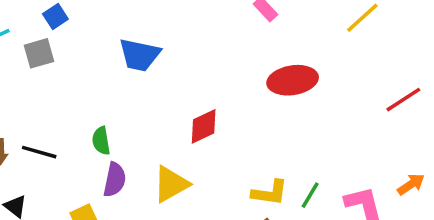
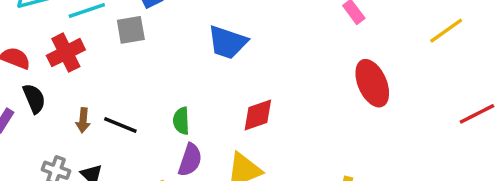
red ellipse: (293, 80) -> (372, 83), turned 69
red diamond: (204, 126) -> (258, 115), moved

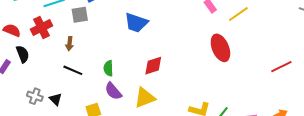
yellow line: (446, 31) -> (238, 14), moved
brown arrow: (83, 120) -> (70, 44), moved
purple semicircle: (190, 160) -> (113, 91), turned 120

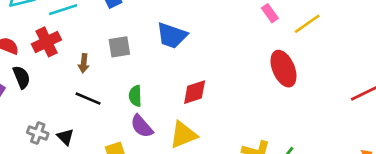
gray square: (80, 15) -> (119, 47), moved

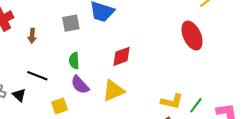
gray square: (119, 47) -> (71, 23), moved
black line: (88, 99) -> (37, 76), moved

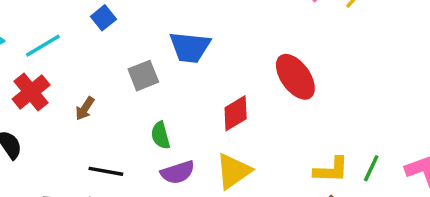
brown arrow: (32, 36) -> (85, 108), turned 40
red ellipse: (192, 36) -> (295, 77), moved
purple semicircle: (80, 85) -> (178, 172), turned -54

